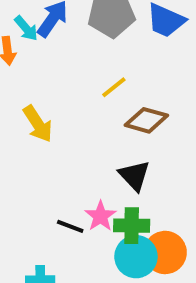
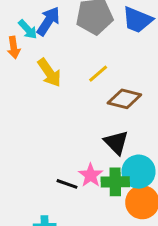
yellow arrow: (38, 124) -> (49, 73), moved
cyan circle: (136, 257) -> (139, 172), moved

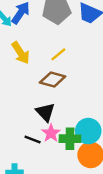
brown diamond: (124, 99) -> (53, 80), moved
black triangle: (116, 143) -> (45, 112), moved

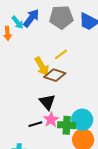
yellow arrow: (21, 53) -> (42, 66), moved
black line: (33, 140) -> (35, 124), turned -40

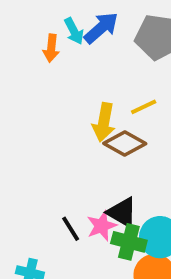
yellow arrow: (42, 66) -> (104, 122), turned 30
black triangle: (47, 102) -> (122, 212), moved, turned -30
black line: (35, 124) -> (71, 229), turned 64

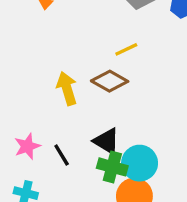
yellow arrow: (104, 122) -> (67, 88), moved, turned 152
pink star: (102, 226) -> (27, 146), moved

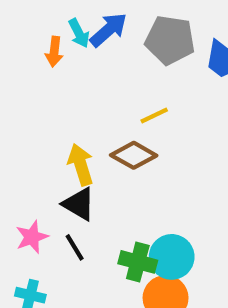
black triangle: (107, 141) -> (79, 204), moved

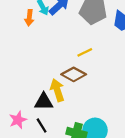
yellow arrow: (81, 165) -> (57, 90), moved
black triangle: (79, 204) -> (44, 102), turned -30

